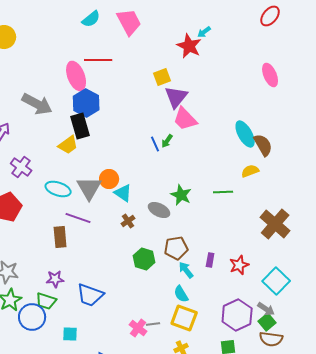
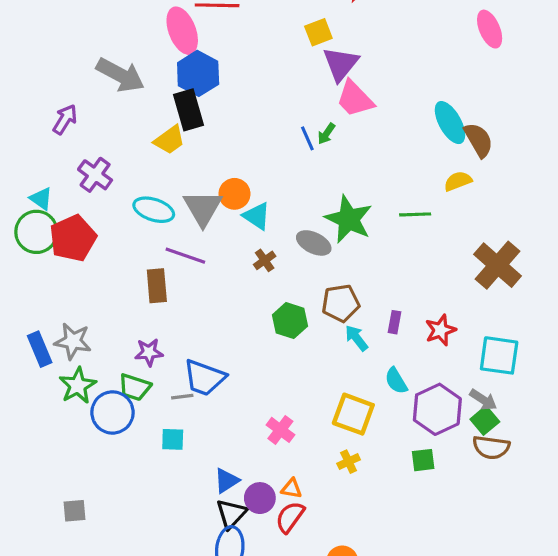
green star: (181, 195) -> (349, 219), size x1.4
cyan square: (276, 281) -> (499, 355), turned -36
cyan semicircle: (181, 294) -> (396, 381), moved
gray line: (153, 324) -> (182, 397), moved

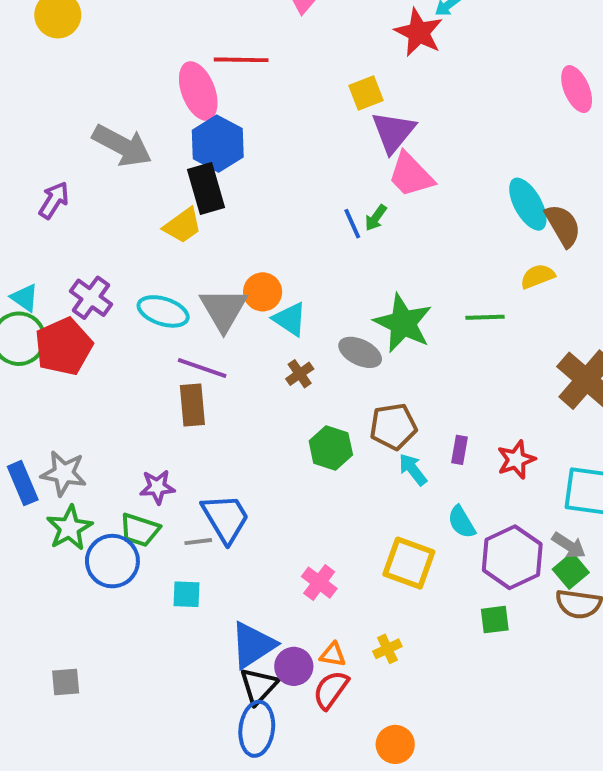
purple cross: (95, 175) -> (91, 298), moved
brown rectangle: (157, 286) -> (192, 405), moved
blue trapezoid: (204, 378) -> (226, 518), turned -141
yellow cross: (349, 462) -> (387, 649), moved
blue triangle: (227, 481) -> (253, 645), size x1.5

